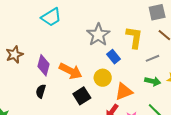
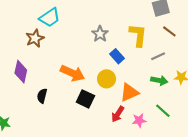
gray star: (98, 35) -> (100, 34), size x0.7
brown star: (14, 54) -> (35, 38), moved
purple diamond: (44, 65) -> (21, 72), moved
black square: (82, 96) -> (85, 99), turned -30

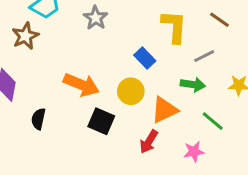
gray star: (100, 34) -> (96, 18), moved
green arrow: (159, 80) -> (193, 85), moved
green line: (163, 111) -> (213, 121), moved
pink star: (139, 120) -> (194, 152), moved

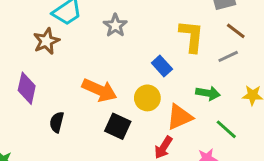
gray line: (204, 56) -> (228, 56), moved

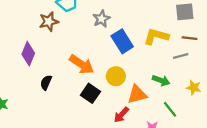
brown line: (236, 31) -> (189, 38), turned -40
yellow L-shape: (191, 36) -> (156, 36), turned -90
blue rectangle: (162, 66) -> (122, 41), moved, size x1.5

